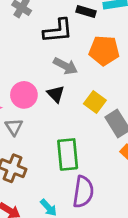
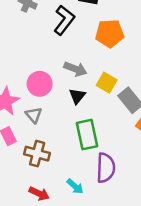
black L-shape: (58, 31) -> (64, 20), turned -40
gray arrow: (65, 66) -> (75, 69), moved
black triangle: (56, 94) -> (77, 96), moved, turned 30

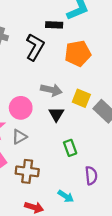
gray triangle: (34, 115) -> (19, 137), turned 49
green rectangle: (87, 135) -> (70, 148), size x0.6
purple semicircle: (106, 168) -> (91, 176), size x0.7

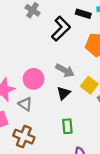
gray triangle: (19, 137) -> (25, 104), turned 48

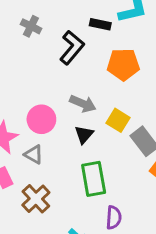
green rectangle: (67, 126) -> (94, 179), size x1.6
brown cross: (24, 137) -> (36, 199), turned 30

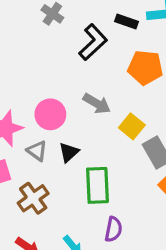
black triangle: (84, 135) -> (69, 152), moved

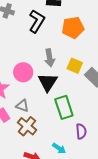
gray arrow: (97, 104) -> (50, 58), turned 66
gray triangle: (37, 151) -> (22, 106), moved
black triangle: (69, 152) -> (48, 82), moved, size x1.5

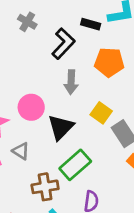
gray arrow: (50, 58) -> (71, 82), moved
green rectangle: (64, 107) -> (75, 165), turned 55
brown cross: (27, 126) -> (45, 187), moved, turned 30

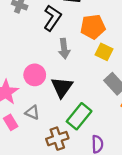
yellow square: (101, 113) -> (104, 52), moved

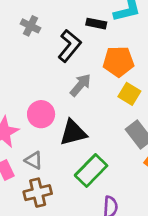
gray arrow: (64, 49) -> (80, 85), turned -138
black triangle: (62, 87) -> (73, 133), turned 35
brown cross: (57, 139) -> (38, 193), moved

